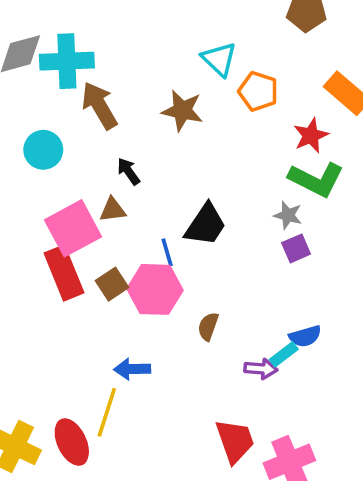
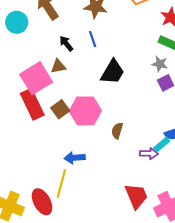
cyan circle: (43, 150) -> (17, 22), moved
blue line: (167, 252) -> (93, 39), moved

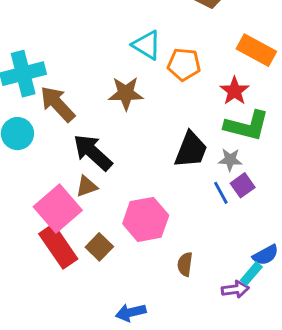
blue line: (93, 39) -> (221, 193), moved
black arrow: (66, 44) -> (93, 152), size x1.8
black trapezoid: (113, 72) -> (191, 150), moved
pink hexagon: (85, 111) -> (146, 219), moved

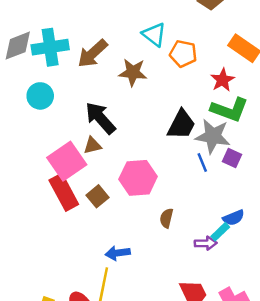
brown arrow: (57, 104) -> (93, 54), moved, turned -96
gray star: (230, 160) -> (213, 136), size x1.8
purple square: (243, 185) -> (232, 158), moved, turned -36

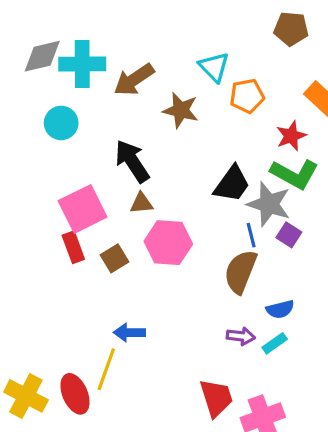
orange pentagon: (183, 54) -> (247, 96), turned -30
brown triangle: (92, 146) -> (141, 203), moved
red rectangle: (64, 192) -> (73, 247), size x0.7
brown semicircle: (166, 218) -> (241, 272), moved, size x1.8
cyan rectangle: (220, 232) -> (275, 343), moved

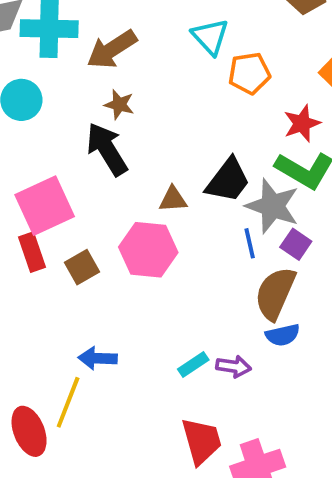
brown star: (181, 110) -> (119, 105), moved, size x0.7
brown triangle: (141, 203) -> (173, 199), moved
brown semicircle: (241, 272) -> (275, 293), moved
cyan rectangle: (275, 343) -> (193, 364), moved

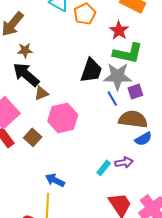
brown triangle: (173, 199) -> (41, 93), moved
purple square: (296, 244) -> (135, 92), turned -35
brown semicircle: (275, 293) -> (133, 119), turned 92
blue arrow: (98, 358) -> (55, 180), turned 42

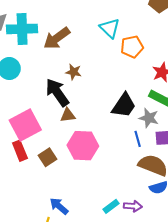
brown star: (25, 50) -> (74, 72), moved
gray star: (118, 76) -> (149, 118), size x0.7

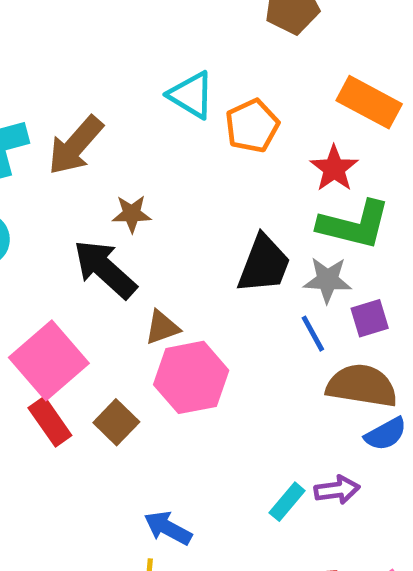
brown triangle: (68, 115) -> (162, 327), moved

